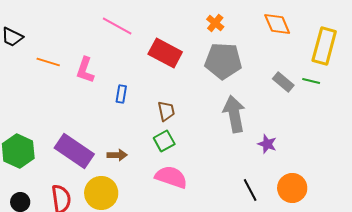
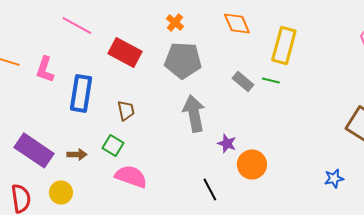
blue rectangle: (121, 94) -> (81, 93), size x2.0
green square: (164, 141) -> (113, 145), moved, turned -30
orange circle: (292, 188) -> (252, 164), moved
yellow circle: (101, 193) -> (61, 192), size x0.7

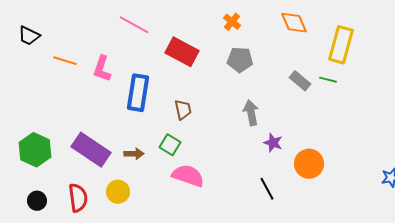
gray pentagon: (183, 60) -> (240, 60), size x0.7
gray arrow: (194, 113) -> (251, 113), size x0.7
purple star: (227, 143) -> (273, 143), moved

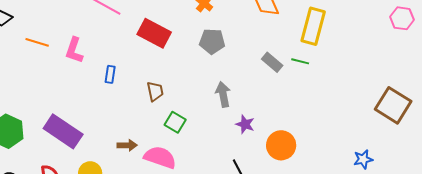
blue rectangle: (138, 93) -> (110, 74), size x0.5
green square: (170, 145) -> (175, 122), moved
brown arrow: (134, 154) -> (127, 145), moved

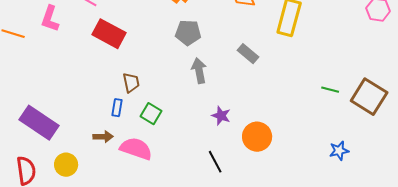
red rectangle: (154, 33) -> (109, 34), moved
pink L-shape: (74, 50) -> (50, 19), moved
green line: (300, 61) -> (330, 90), moved
blue rectangle: (110, 74) -> (117, 108), moved
gray arrow: (223, 94) -> (199, 71), moved

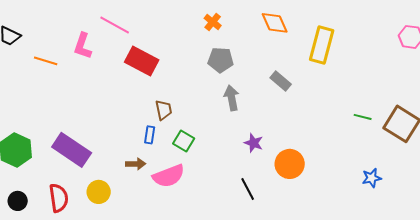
pink semicircle: (136, 149) -> (169, 176), turned 140

